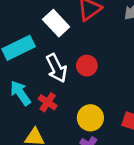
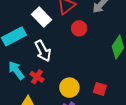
red circle: (87, 66) -> (79, 28), moved

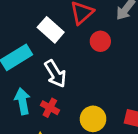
cyan arrow: (16, 70) -> (22, 101), turned 30

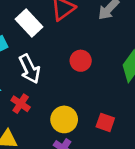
red circle: (100, 41) -> (81, 61), moved

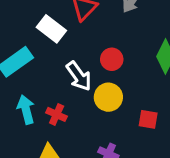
white arrow: (30, 69) -> (79, 76), moved
yellow circle: (64, 119) -> (108, 97), moved

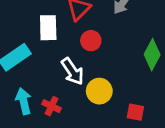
white rectangle: (51, 29) -> (48, 28), turned 50
red circle: (112, 59) -> (91, 41), moved

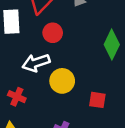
white arrow: (72, 71) -> (36, 63), turned 108

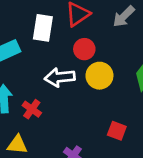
yellow circle: (62, 81) -> (99, 76), moved

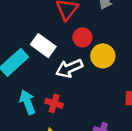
white rectangle: (43, 28) -> (43, 46), moved, turned -45

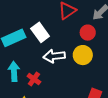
red circle: (82, 37) -> (88, 33), moved

